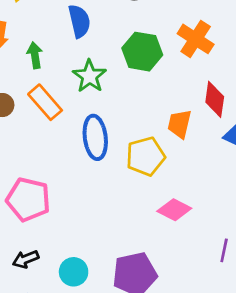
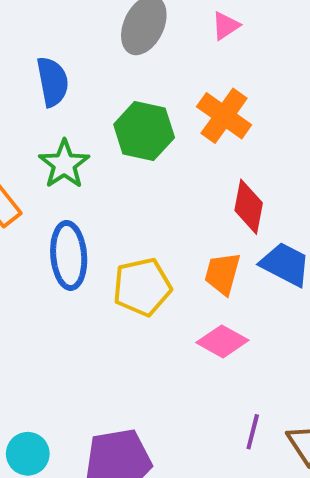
orange trapezoid: (179, 124) -> (222, 274), moved
pink diamond: (174, 210) -> (222, 341), moved

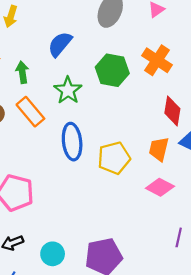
blue semicircle: (53, 82) -> (60, 44), turned -128

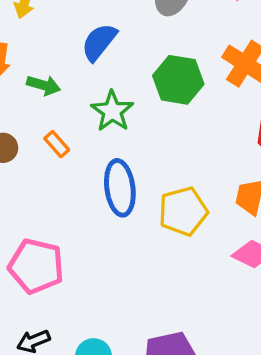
green arrow: (22, 72) -> (44, 85), turned 115
orange rectangle: (30, 112) -> (57, 144), size x0.6

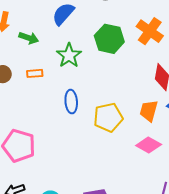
orange rectangle: (57, 144) -> (35, 73), turned -56
blue ellipse: (120, 188) -> (71, 102), size x0.7

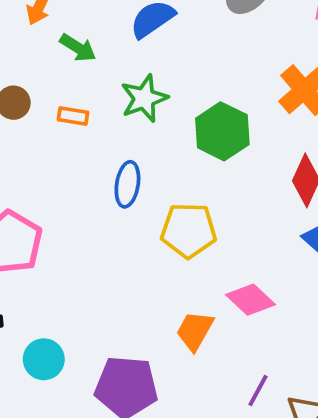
green hexagon: (109, 39) -> (222, 131), moved
orange trapezoid: (149, 111) -> (195, 331), moved

